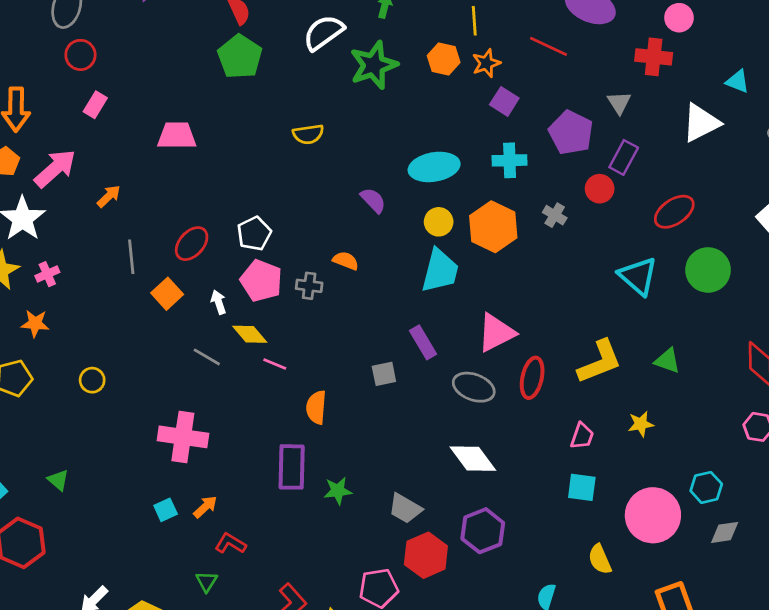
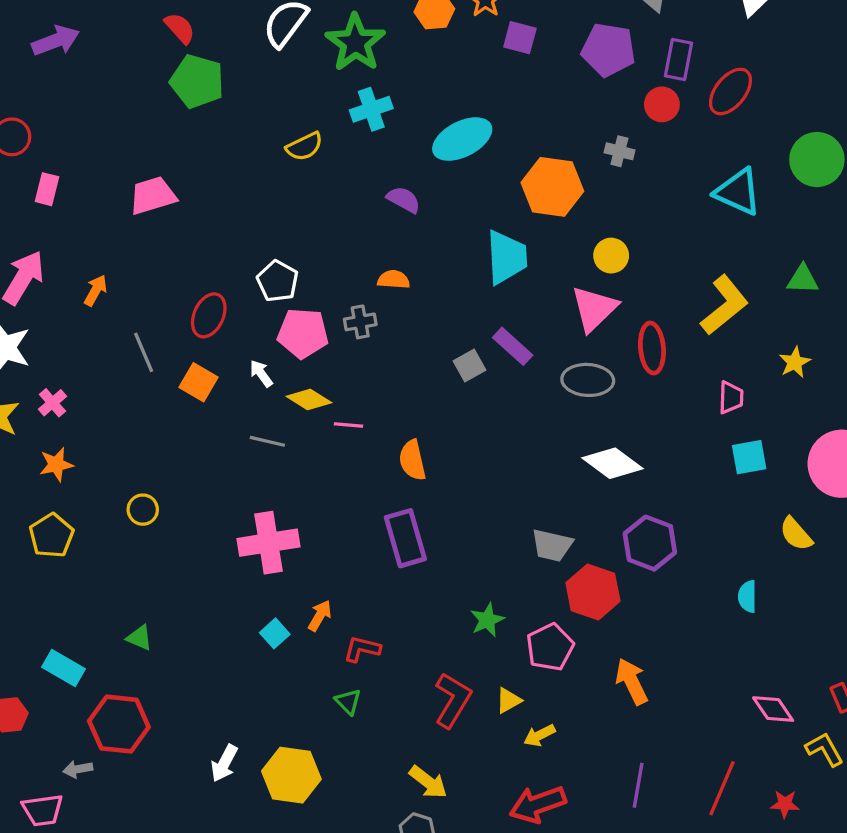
cyan cross: (510, 160) -> (371, 109), moved
red ellipse: (674, 212) -> (730, 91), moved
yellow circle: (439, 222) -> (611, 256), moved
gray square: (384, 374) -> (469, 365), moved
green star: (338, 491) -> (487, 620), moved

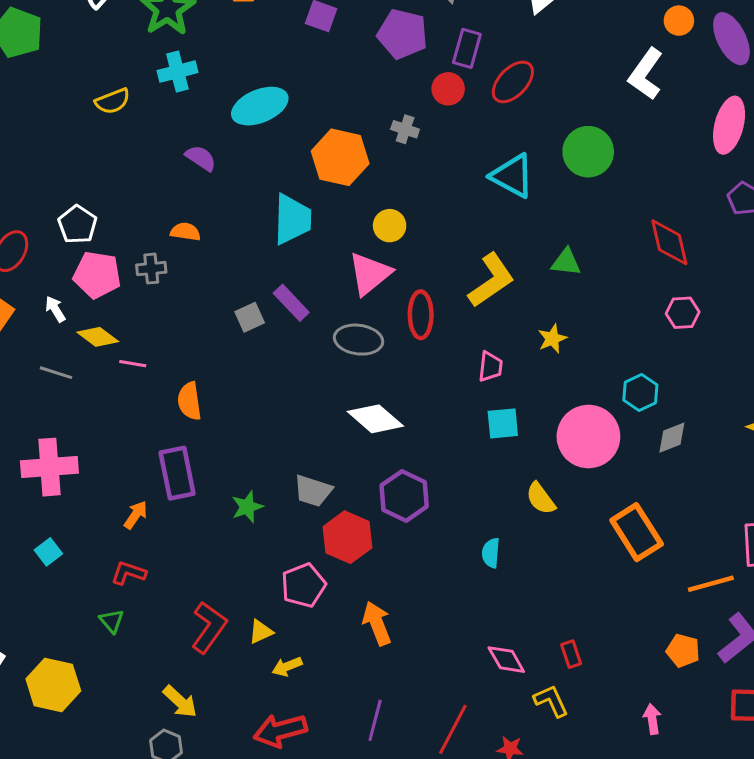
orange arrow: (320, 616) -> (136, 515), moved
green star: (487, 620) -> (247, 507), moved

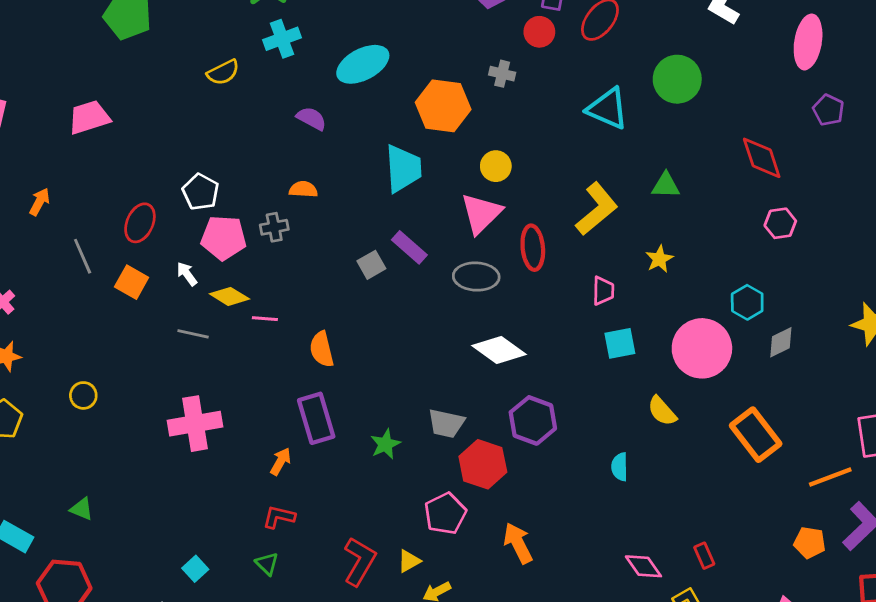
cyan square: (48, 552) -> (195, 569), moved

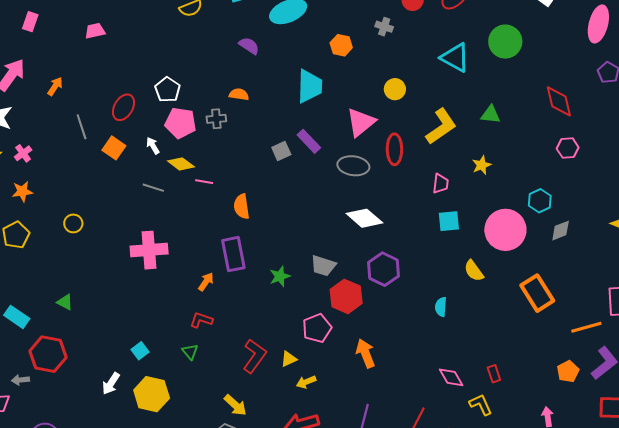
orange hexagon: (443, 106) -> (341, 45), size x0.6
pink trapezoid: (89, 117) -> (95, 31), size x0.7
yellow circle: (496, 166) -> (395, 89), moved
orange pentagon: (810, 543) -> (568, 371), turned 30

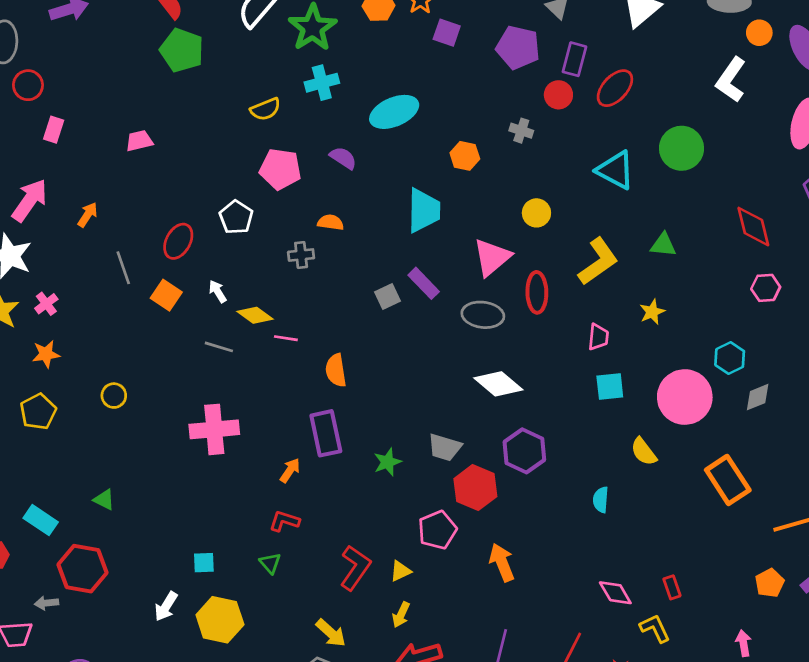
pink pentagon: (181, 123) -> (280, 169), moved
cyan square: (140, 351) -> (204, 563), turned 36
yellow arrow: (306, 382) -> (401, 615), moved, turned -42

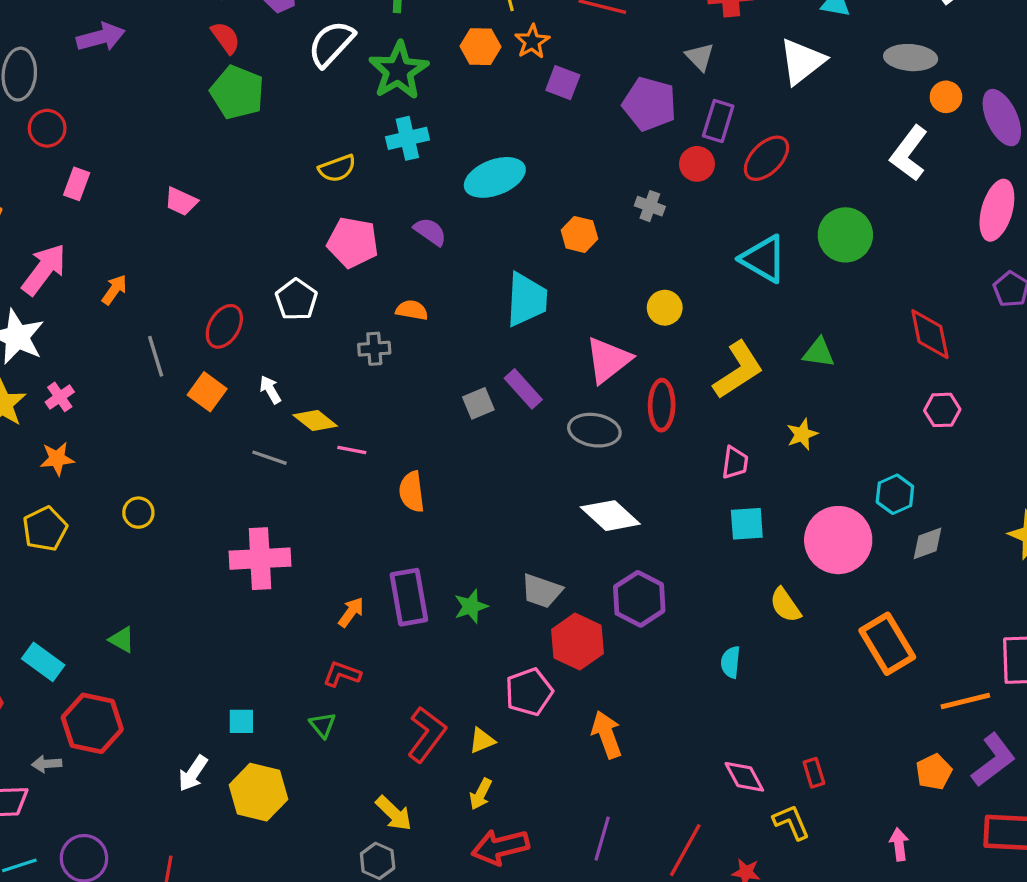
pink trapezoid: (139, 141) -> (181, 201), turned -144
purple rectangle: (326, 433) -> (409, 597), moved

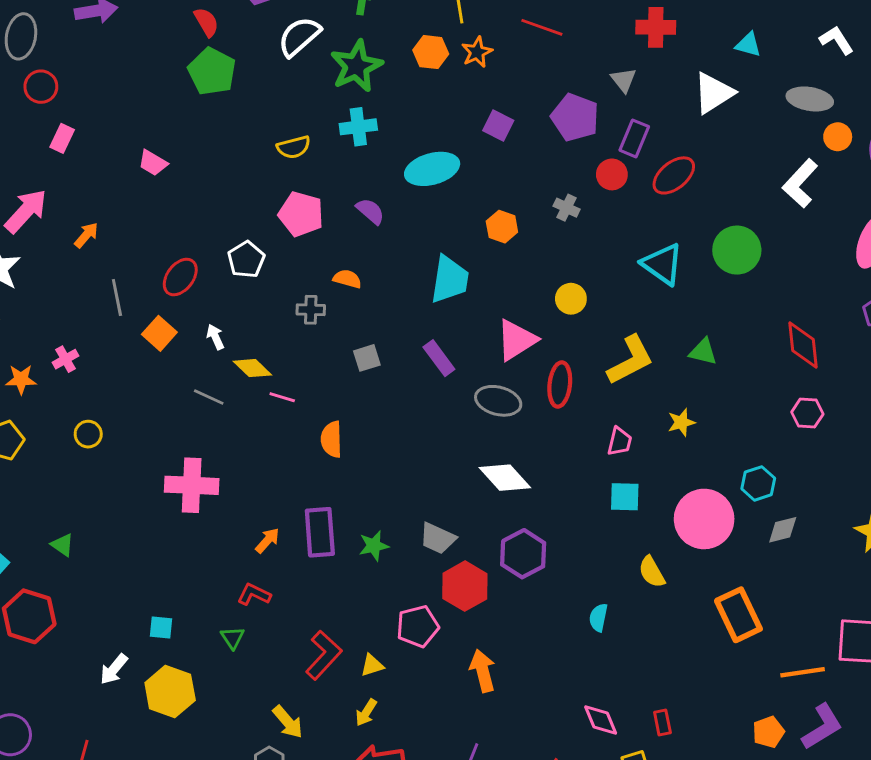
purple square: (563, 83) -> (498, 125), moved
pink cross: (60, 397) -> (66, 359), moved
gray square: (478, 403) -> (367, 358), moved

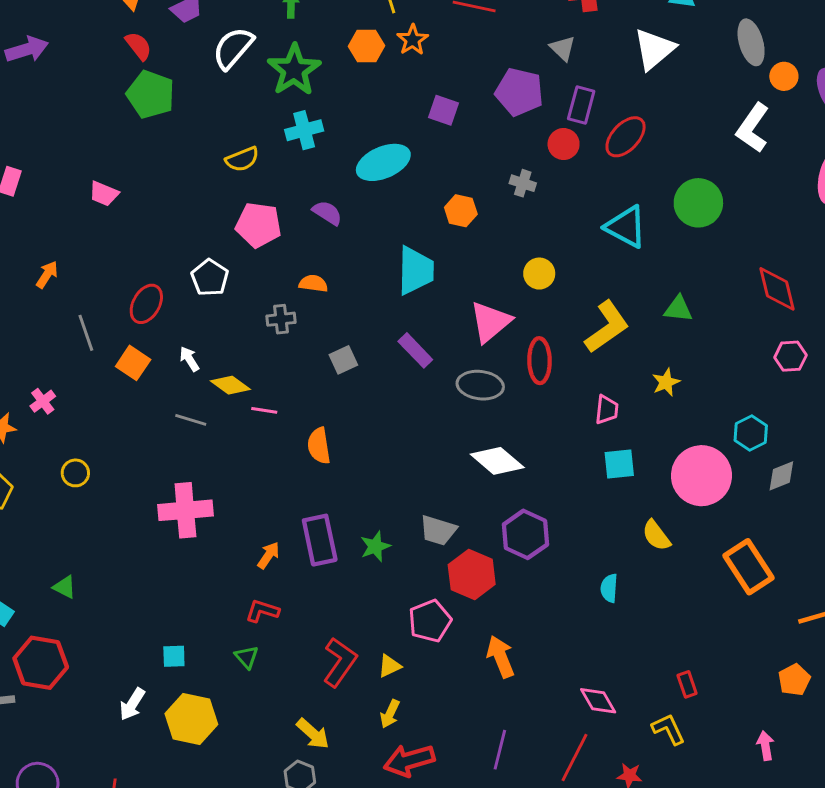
gray ellipse: (810, 99) -> (751, 42), turned 72
pink diamond: (601, 720) -> (598, 701), moved

